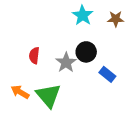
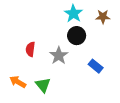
black circle: (86, 52) -> (77, 36), moved
green triangle: (48, 96) -> (43, 85), size x0.7

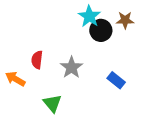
black circle: (77, 36) -> (101, 30), moved
orange arrow: (18, 82) -> (15, 79), moved

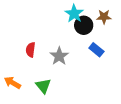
orange arrow: (15, 79) -> (12, 83), moved
blue rectangle: (116, 80) -> (96, 50), moved

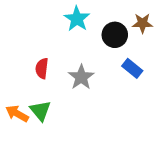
cyan star: (74, 14) -> (77, 19), moved
green triangle: (43, 86) -> (40, 111), moved

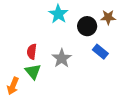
green triangle: (40, 111) -> (33, 72), moved
orange arrow: (17, 114) -> (13, 86), turned -98

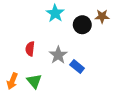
blue rectangle: (100, 52) -> (77, 67), moved
green triangle: (33, 72) -> (34, 81), moved

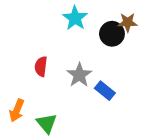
brown star: (102, 16) -> (128, 22), moved
green triangle: (34, 81) -> (47, 123), moved

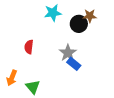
cyan star: (75, 18) -> (53, 13), turned 30
gray star: (79, 75) -> (68, 53), moved

